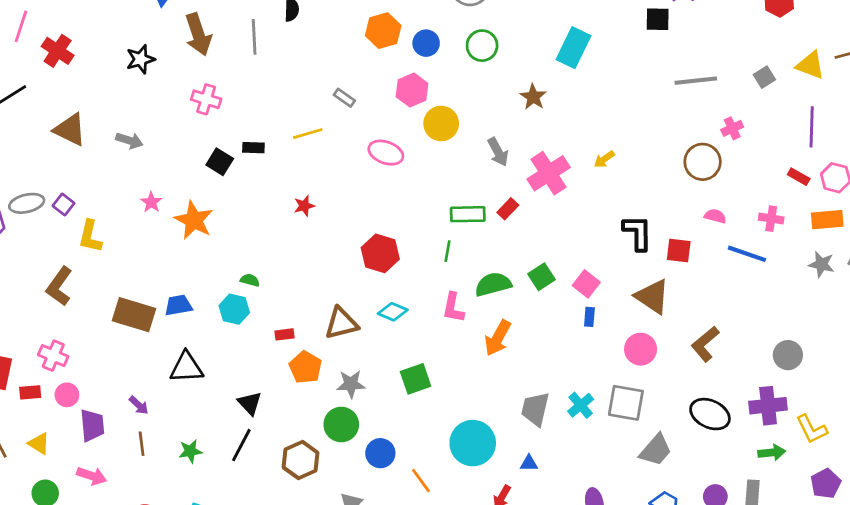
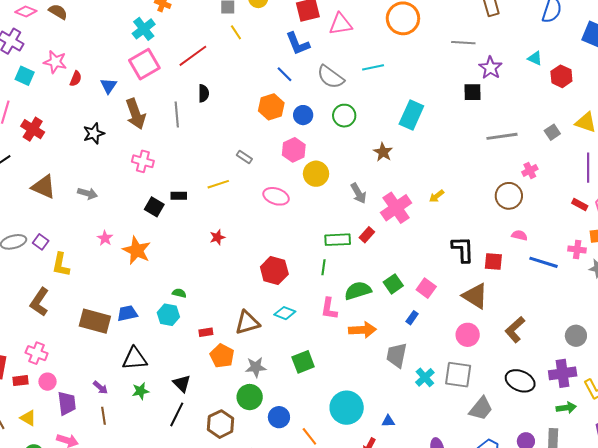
pink cross: (771, 219) -> (577, 249), moved
blue rectangle: (589, 317) -> (412, 318), moved, turned 32
orange arrow: (498, 338) -> (362, 330), turned -120
gray trapezoid: (535, 409) -> (397, 355), moved
green star: (190, 451) -> (140, 391), moved

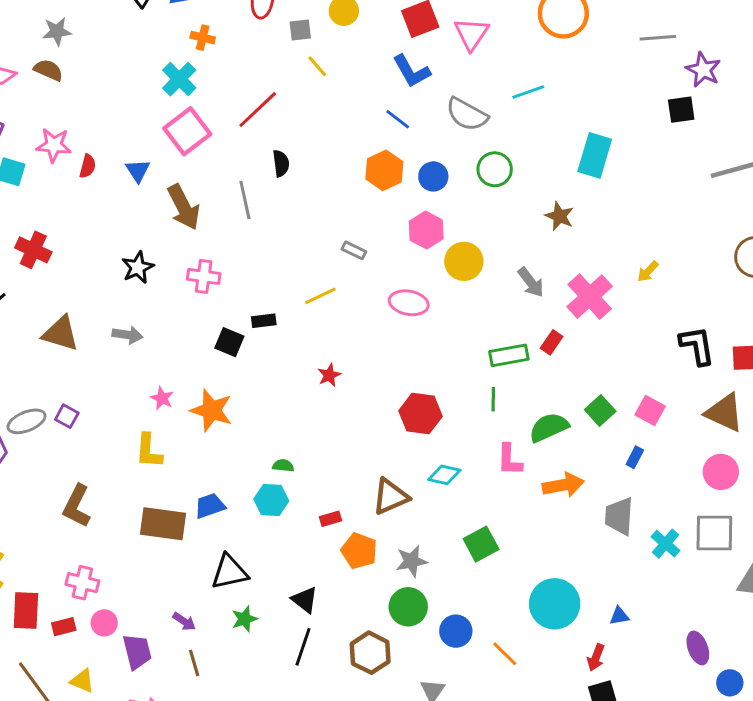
pink triangle: (341, 24) -> (471, 34), turned -40
black star: (94, 133) -> (138, 267), moved
yellow L-shape: (61, 265) -> (149, 451), moved

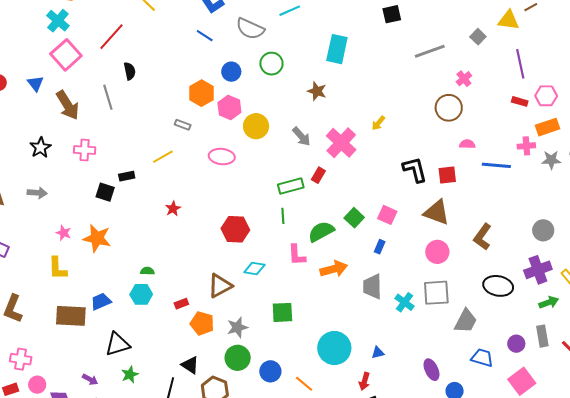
orange hexagon: (384, 170) -> (202, 93), moved
green square: (481, 544) -> (282, 312), turned 30
black triangle: (305, 600) -> (190, 365), moved

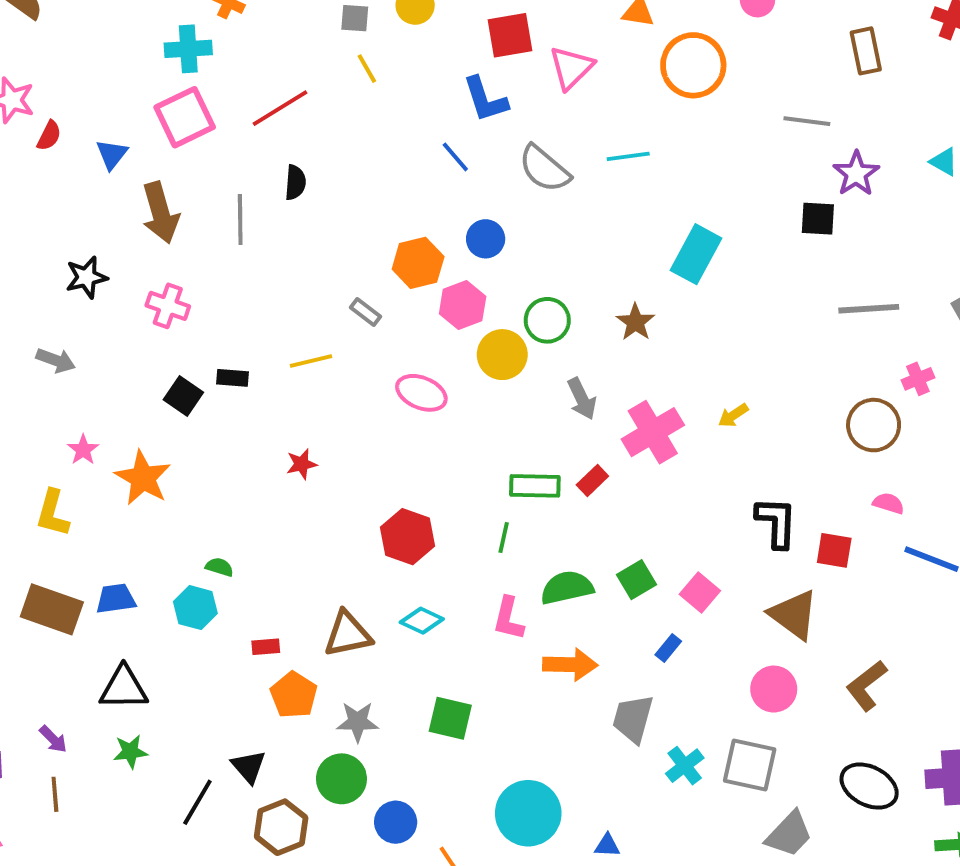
cyan cross: (58, 21) -> (188, 49), turned 30
green circle: (271, 64) -> (547, 320), moved

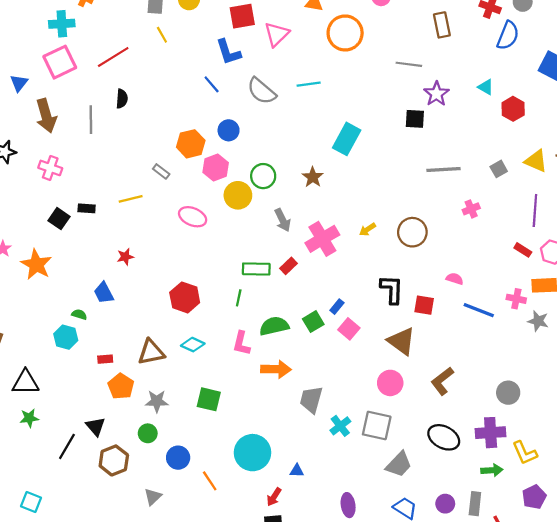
brown circle: (874, 425) -> (412, 232), moved
blue trapezoid: (116, 599) -> (104, 293), moved, turned -110
blue rectangle: (668, 648) -> (337, 307), moved
green circle: (341, 779) -> (148, 433), size x0.7

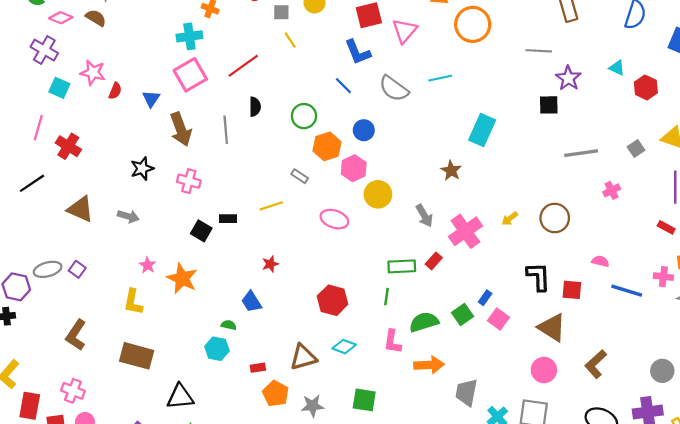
green circle: (263, 176) -> (304, 116), moved

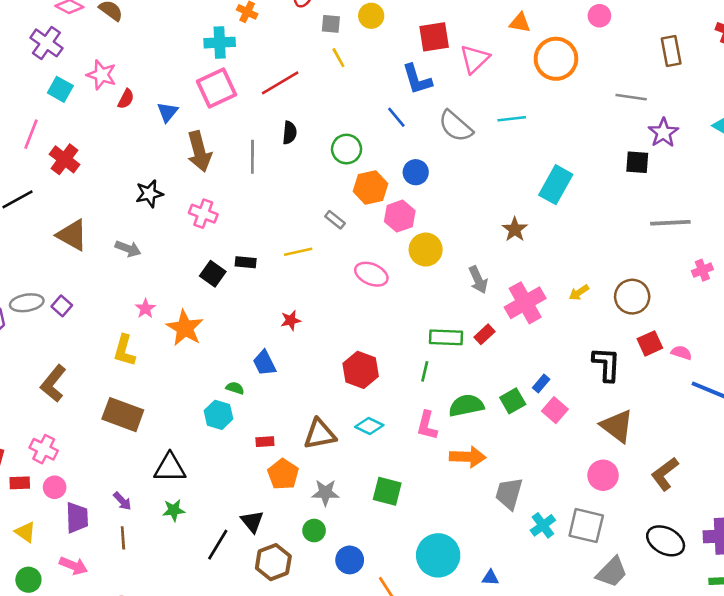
red square: (572, 290) -> (650, 343), moved, turned -35

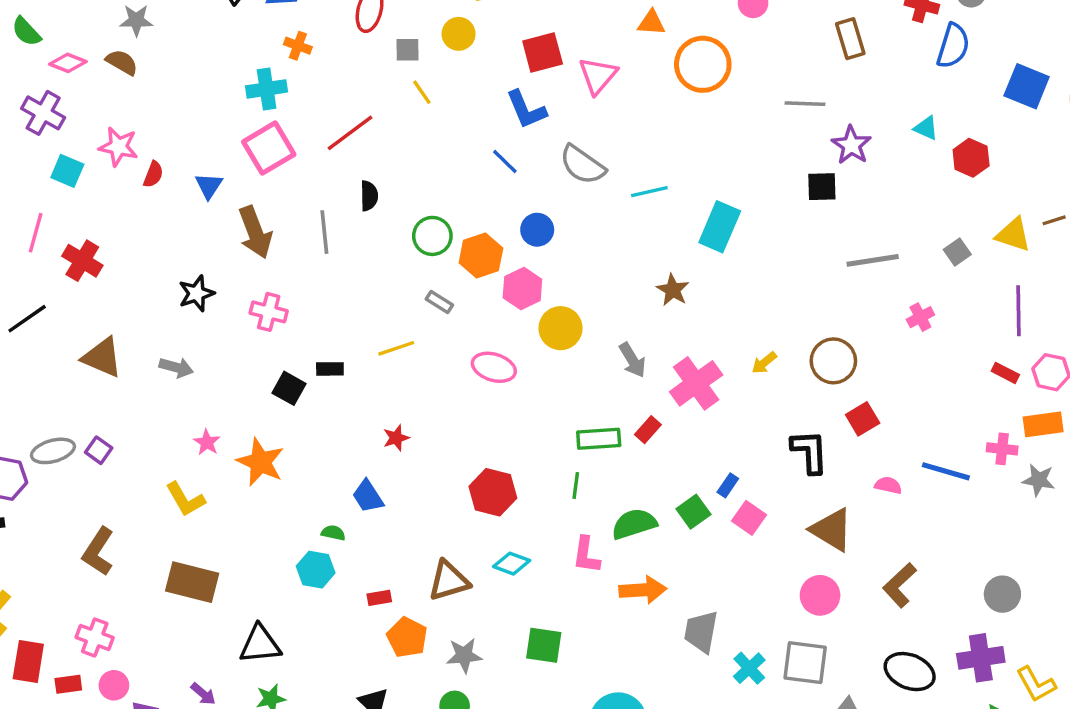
cyan line: (512, 119) -> (649, 192), moved
green circle: (347, 149) -> (432, 236), moved
yellow L-shape: (124, 350) -> (185, 499), turned -40
pink semicircle: (681, 353) -> (888, 485), moved

